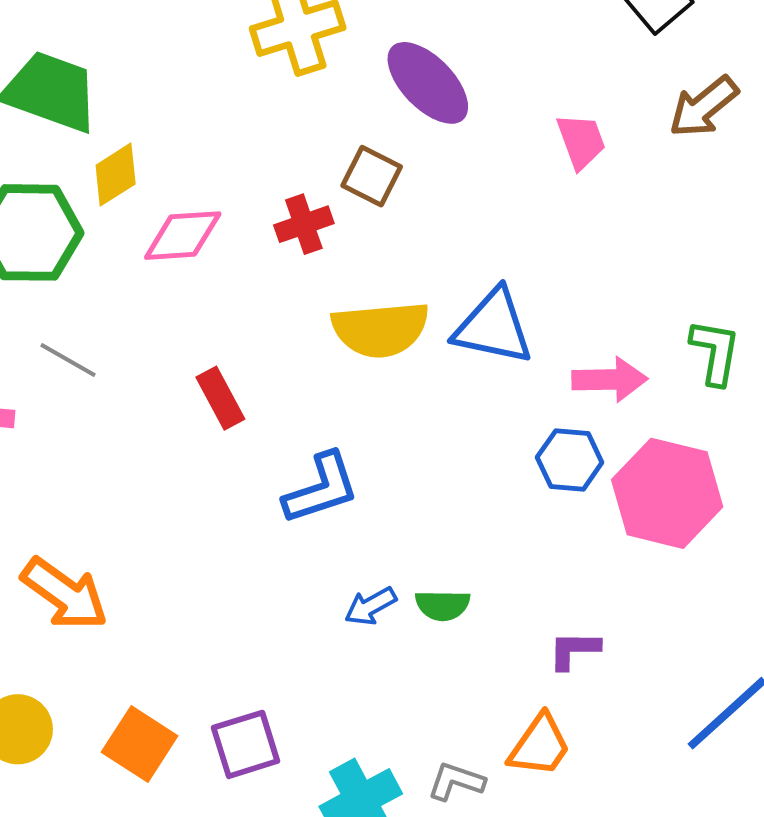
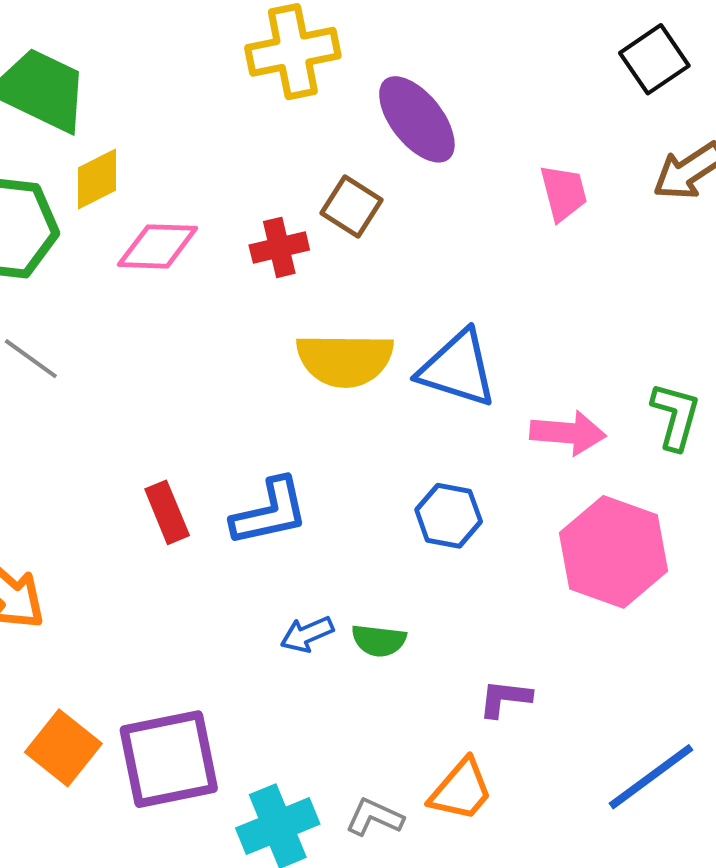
red rectangle: (220, 398) -> (167, 512), moved
blue hexagon: (570, 460) -> (449, 516), moved
purple square: (246, 744) -> (169, 759), size x1.5

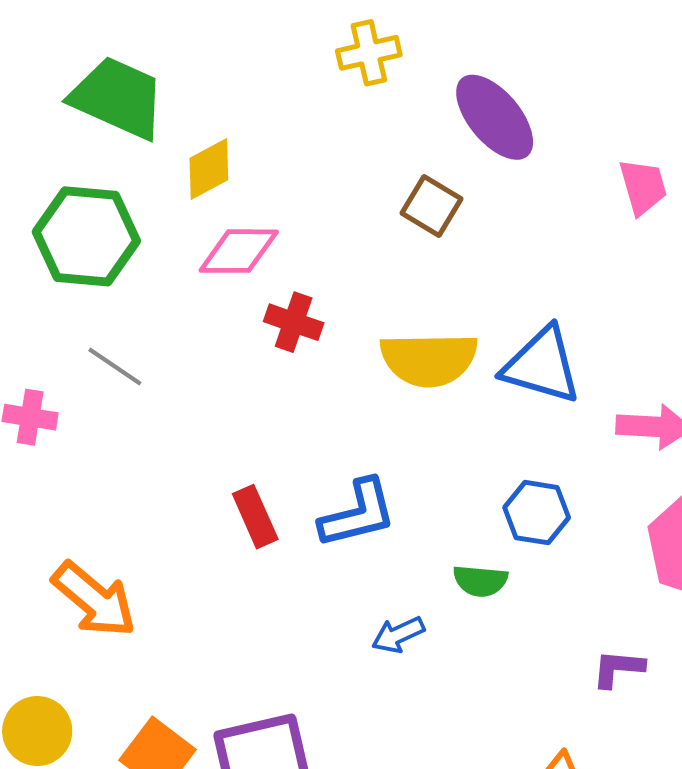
yellow cross: (293, 52) -> (369, 53), size x0.7
yellow diamond: (97, 179) -> (209, 169), moved
red cross: (279, 247) -> (294, 322), moved, turned 34
green semicircle: (379, 640) -> (480, 581), moved
purple L-shape: (505, 698) -> (618, 668), moved

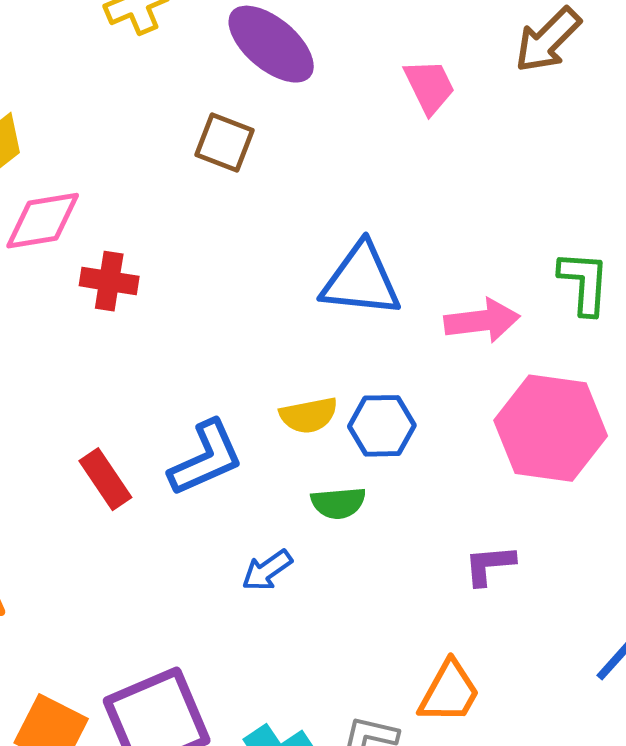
yellow semicircle: (429, 359) -> (309, 415), moved, size x0.6

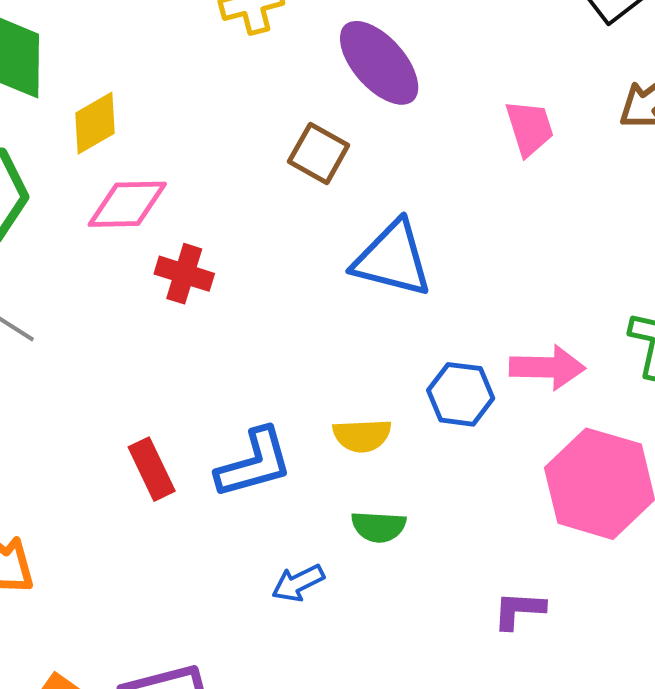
blue triangle: (361, 280) -> (392, 259), moved
blue hexagon: (382, 426) -> (461, 394), moved

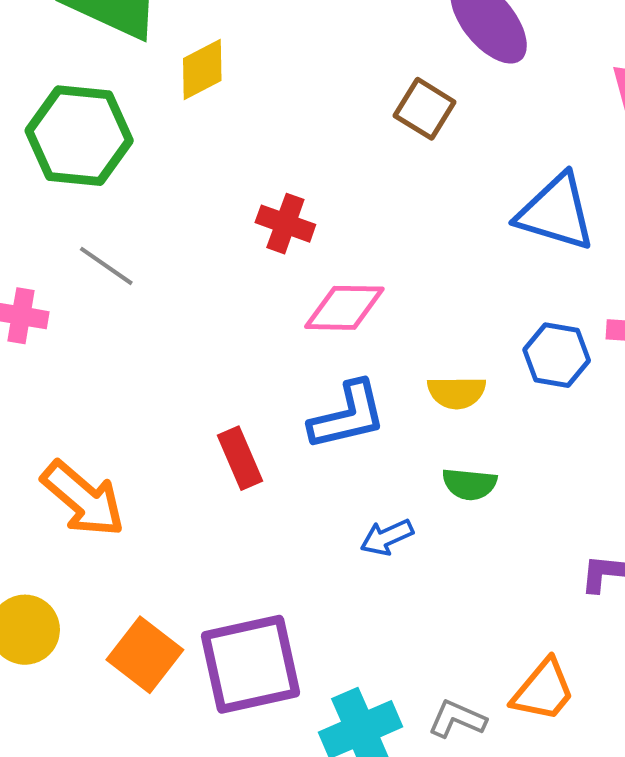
pink diamond: (127, 204) -> (344, 308), moved
blue triangle: (392, 259) -> (556, 212), moved
red rectangle: (152, 469) -> (240, 458), moved

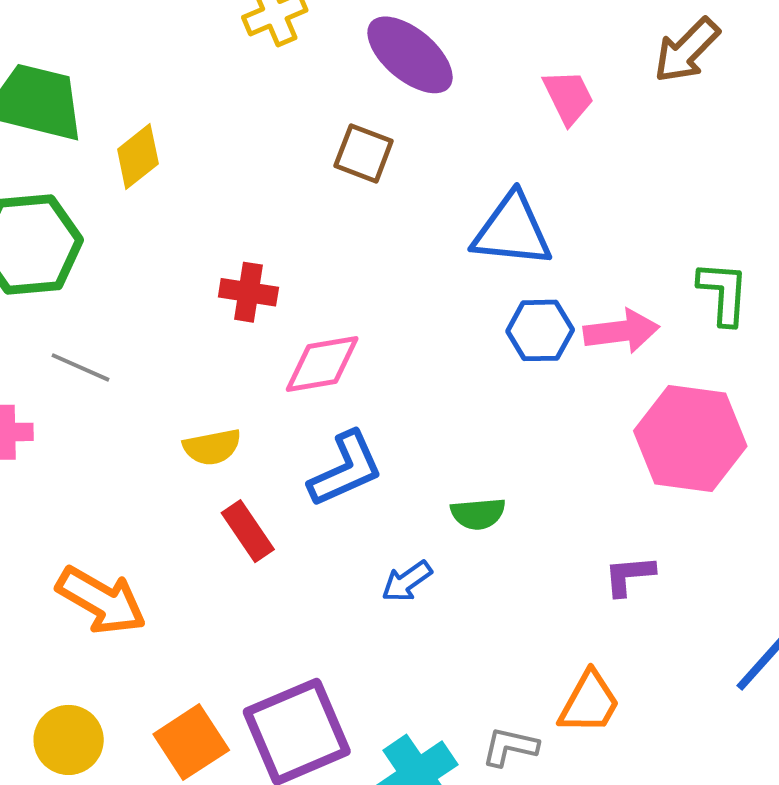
blue hexagon: (557, 355) -> (540, 330), moved
yellow semicircle: (457, 392) -> (212, 447), moved
orange square: (145, 655) -> (191, 742), turned 30

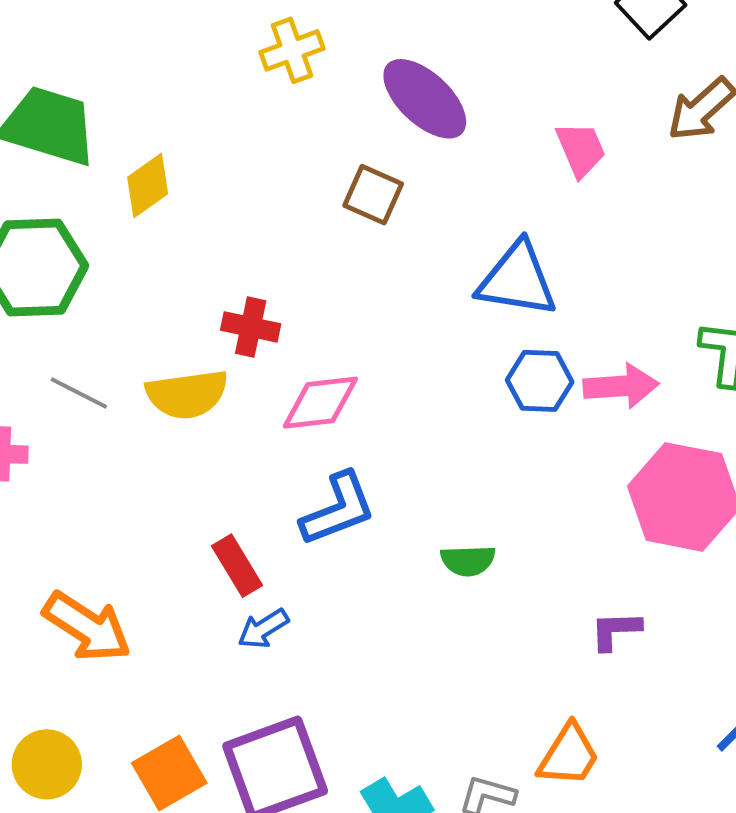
yellow semicircle: (212, 447) -> (187, 394), moved, size x1.4
blue arrow: (407, 581) -> (263, 629), moved

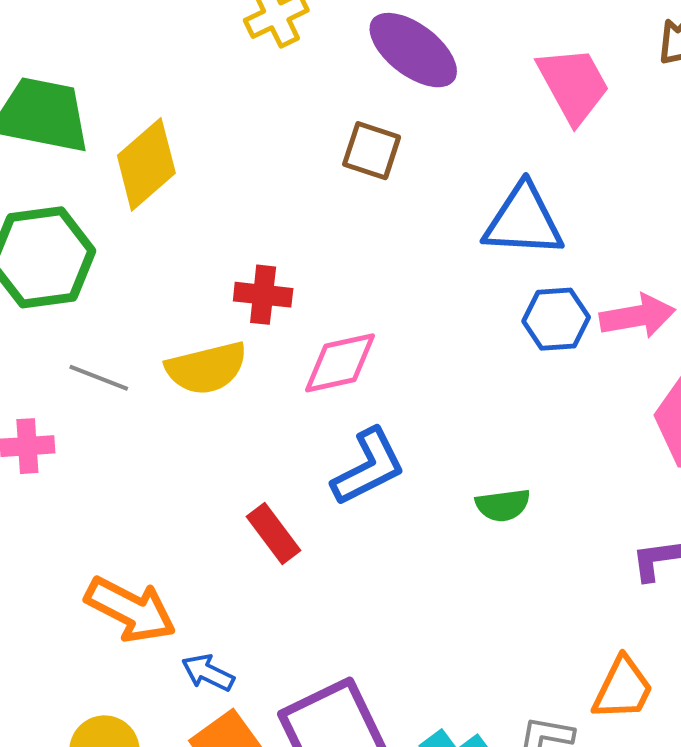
pink trapezoid: (581, 149) -> (573, 85), size x1.4
yellow diamond: (148, 185) -> (146, 164), size x1.4
blue arrow: (263, 629) -> (208, 673), moved, turned 64

